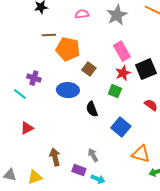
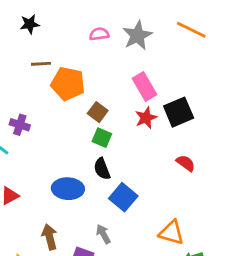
pink semicircle: (82, 14) -> (99, 34), moved
blue ellipse: (68, 90) -> (68, 189), moved
green square: (115, 91) -> (102, 138), moved
blue square: (121, 127) -> (123, 197), moved

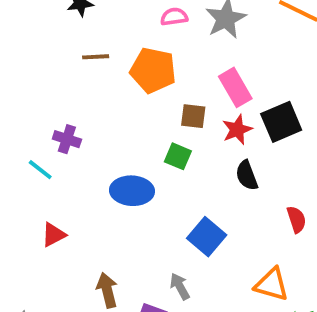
orange pentagon: (68, 84) -> (153, 70), moved
brown square: (98, 112) -> (193, 116), moved, turned -30
red semicircle: (186, 163) -> (296, 219), moved, turned 36
black semicircle: (102, 169) -> (247, 175), moved
blue ellipse: (68, 189) -> (132, 191), moved

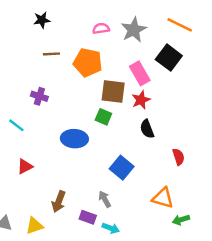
brown square: (193, 116) -> (113, 91), size x1.5
black square: (281, 122) -> (169, 58), moved, turned -30
purple cross: (67, 139) -> (39, 96), moved
brown arrow: (107, 290) -> (59, 202), turned -145

